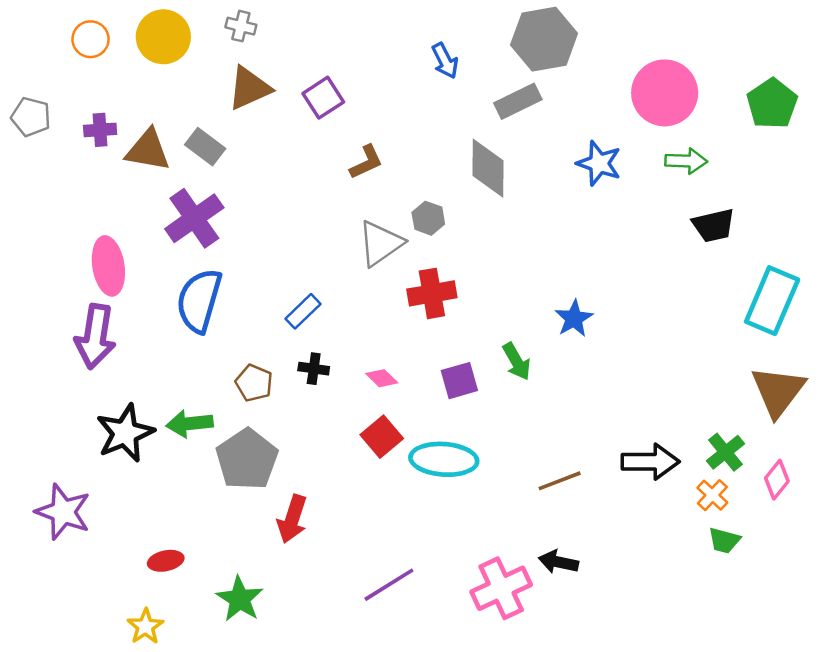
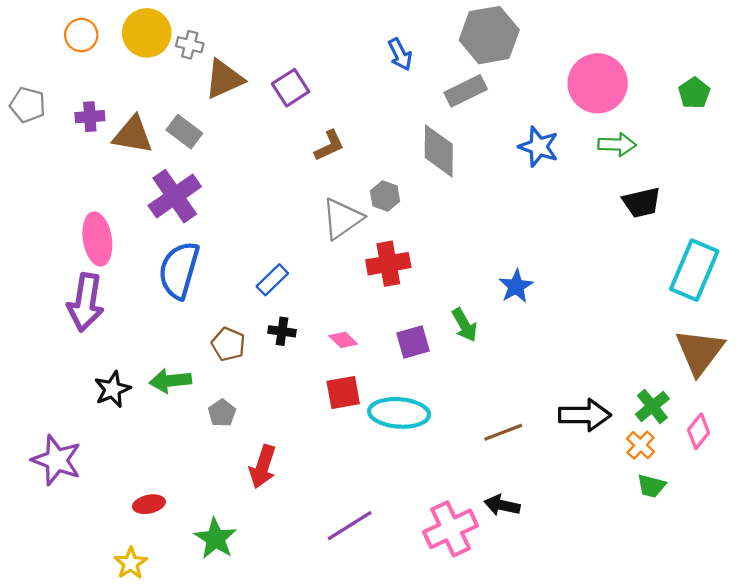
gray cross: (241, 26) -> (190, 45), moved
green pentagon: (772, 104) -> (694, 93), size x0.7
black star: (125, 433) -> (112, 389), size x0.7
red square: (382, 437) -> (343, 393), turned 30
gray pentagon: (247, 459) -> (222, 413), size x0.5

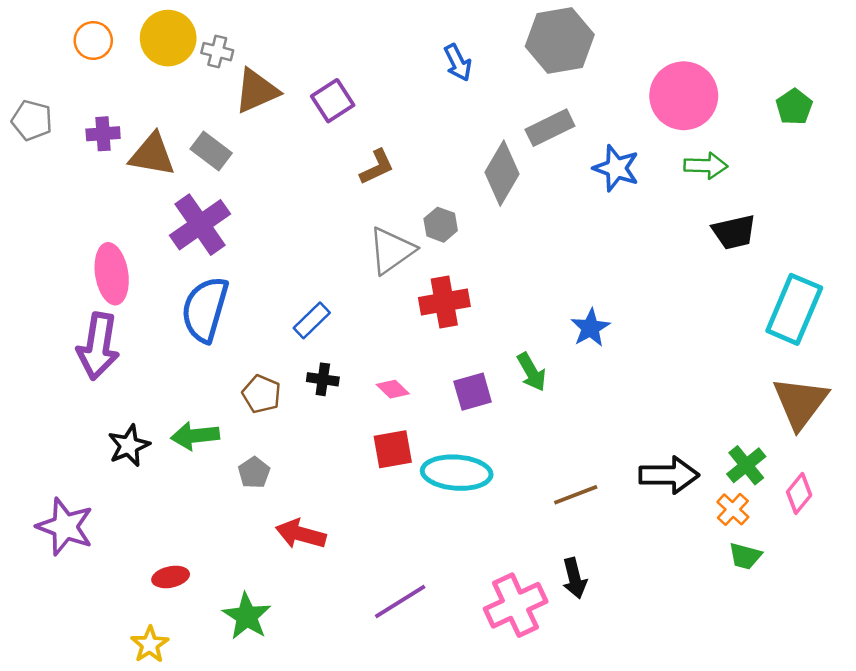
gray rectangle: (466, 91) -> (550, 128), moved
gray diamond: (439, 151) -> (502, 173), turned 30
red arrow: (263, 467) -> (301, 534), turned 87
black arrow: (502, 505) -> (574, 578), turned -116

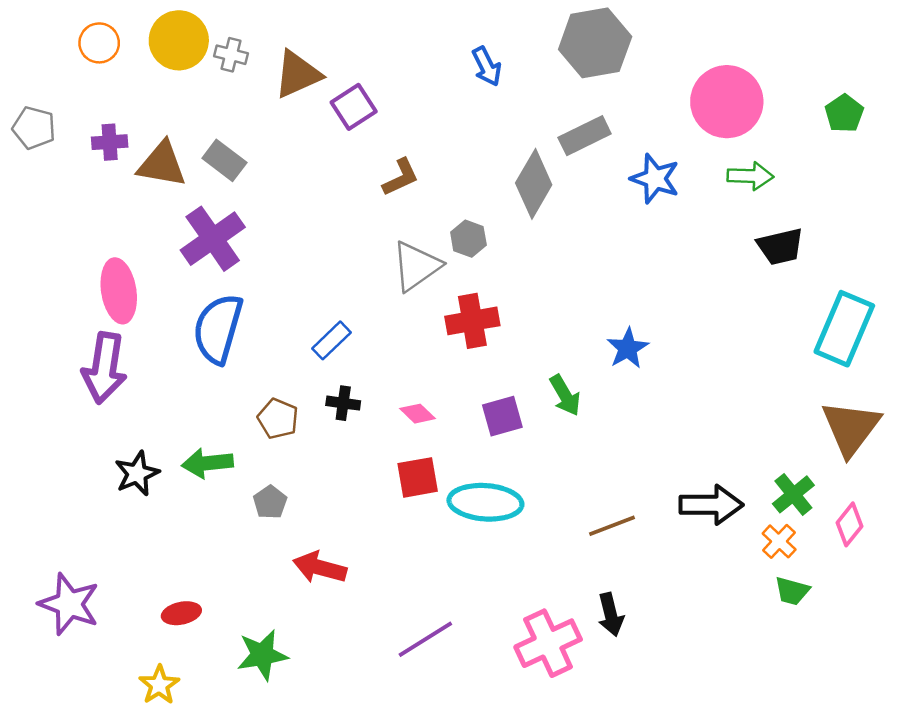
brown triangle: (257, 91) -> (298, 74), moved
purple star: (65, 527) -> (69, 604), moved
green star: (247, 616) -> (262, 655), turned 30

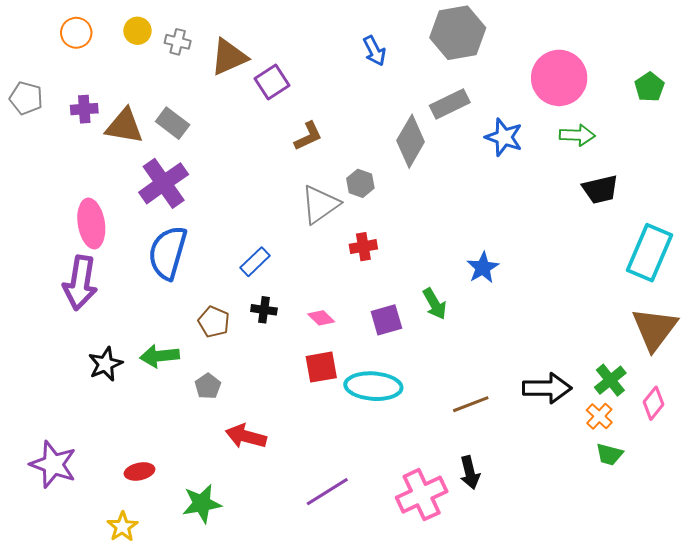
yellow circle: (179, 40) -> (137, 31), size x0.6
red cross: (472, 321) -> (363, 247), size x0.7

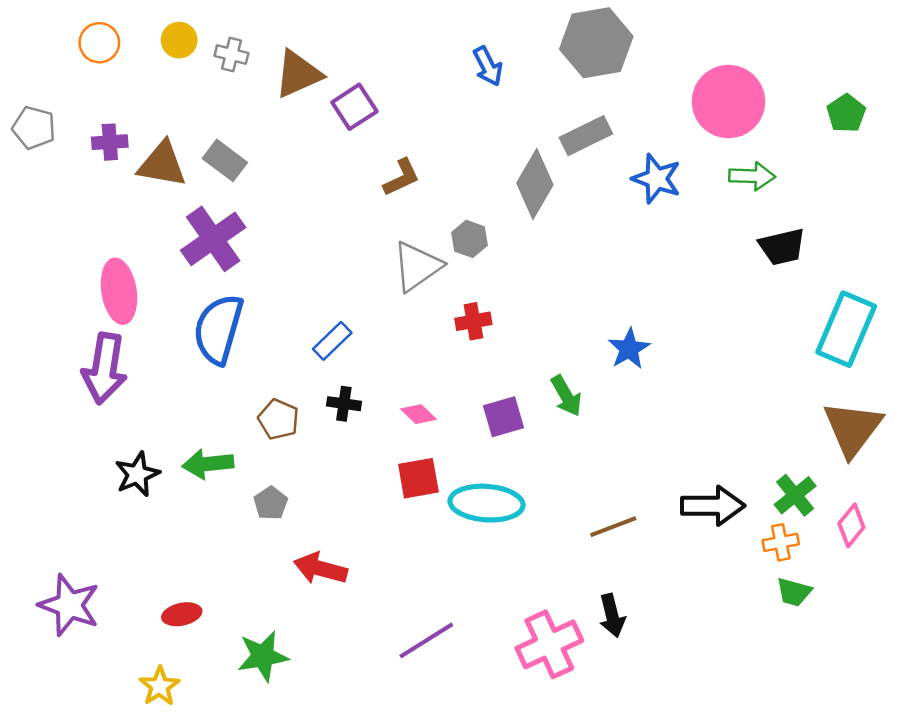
orange cross: (599, 416) -> (781, 542), turned 36

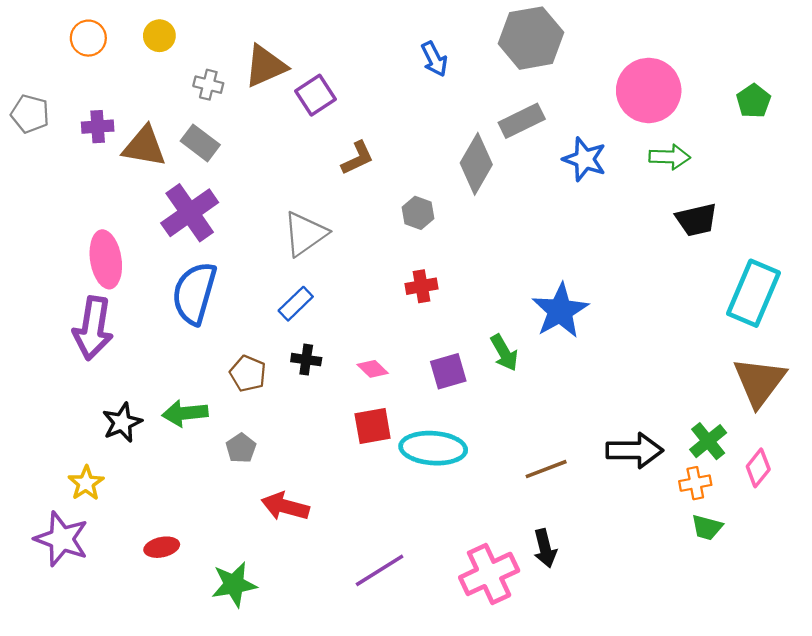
gray cross: (231, 54) -> (208, 85), moved
gray triangle: (417, 266) -> (305, 234), moved
blue star: (629, 349) -> (560, 311), size x1.5
yellow star: (160, 686) -> (86, 483), moved

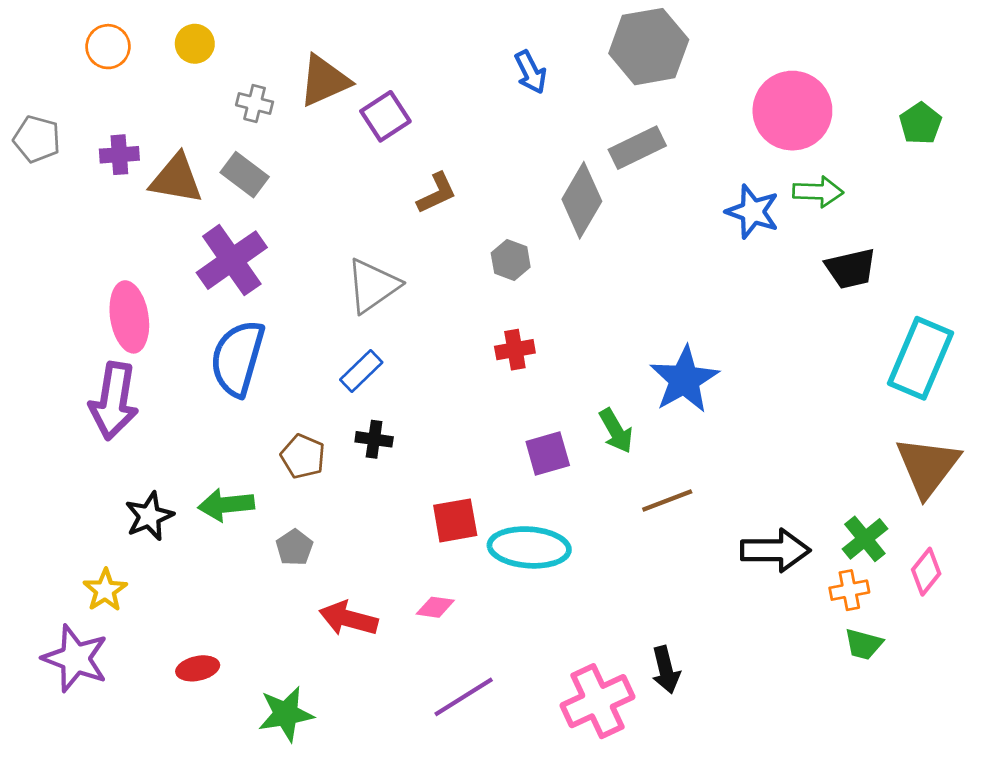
blue star: (585, 159) -> (753, 212), moved
pink diamond: (373, 369) -> (435, 607), moved, turned -36
brown line: (546, 469) -> (667, 500), moved

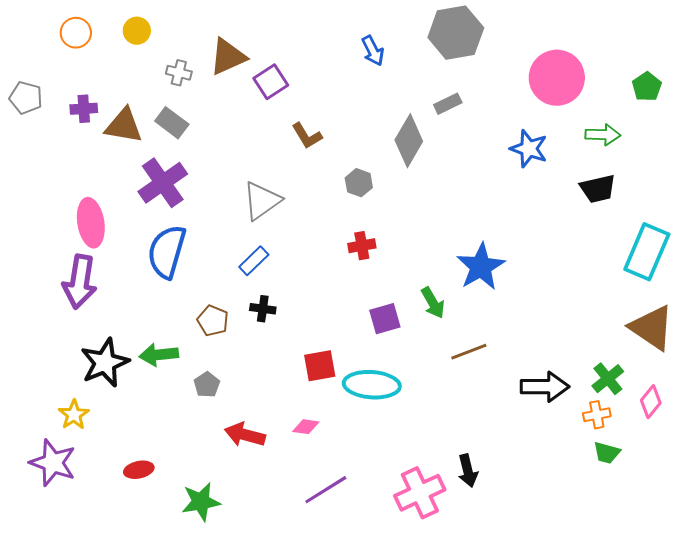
gray rectangle: (637, 148) -> (448, 104), size x0.7
green arrow: (818, 192) -> (603, 135), moved
brown L-shape: (437, 193) -> (307, 136), turned 84
brown triangle: (928, 466) -> (652, 328), turned -33
black star: (149, 516) -> (105, 363), size x1.4

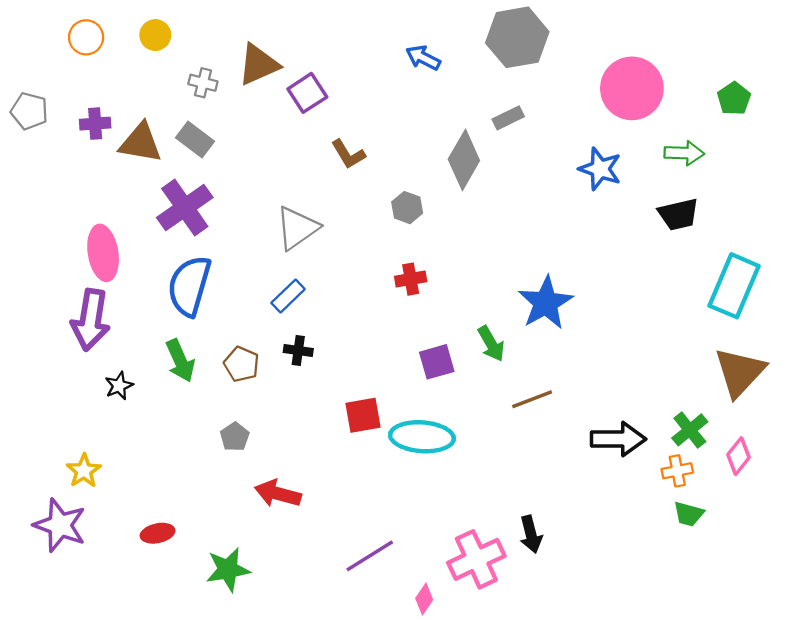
blue arrow: (373, 51) -> (423, 58), turned 144
brown triangle: (652, 328) -> (740, 372), turned 39
green arrow: (159, 355) -> (180, 361), moved, turned -108
black star: (105, 363) -> (119, 386), moved, size x0.5
pink diamond: (306, 427) -> (424, 599), moved, turned -64

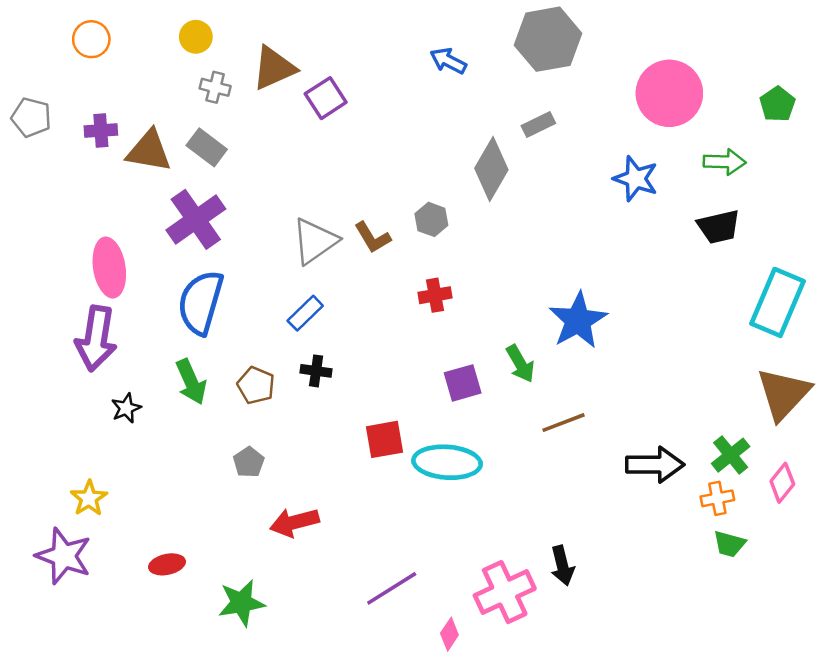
yellow circle: (155, 35) -> (196, 37), moved
brown L-shape: (348, 154) -> (373, 238), moved
red arrow: (278, 493) -> (294, 522), turned -30

